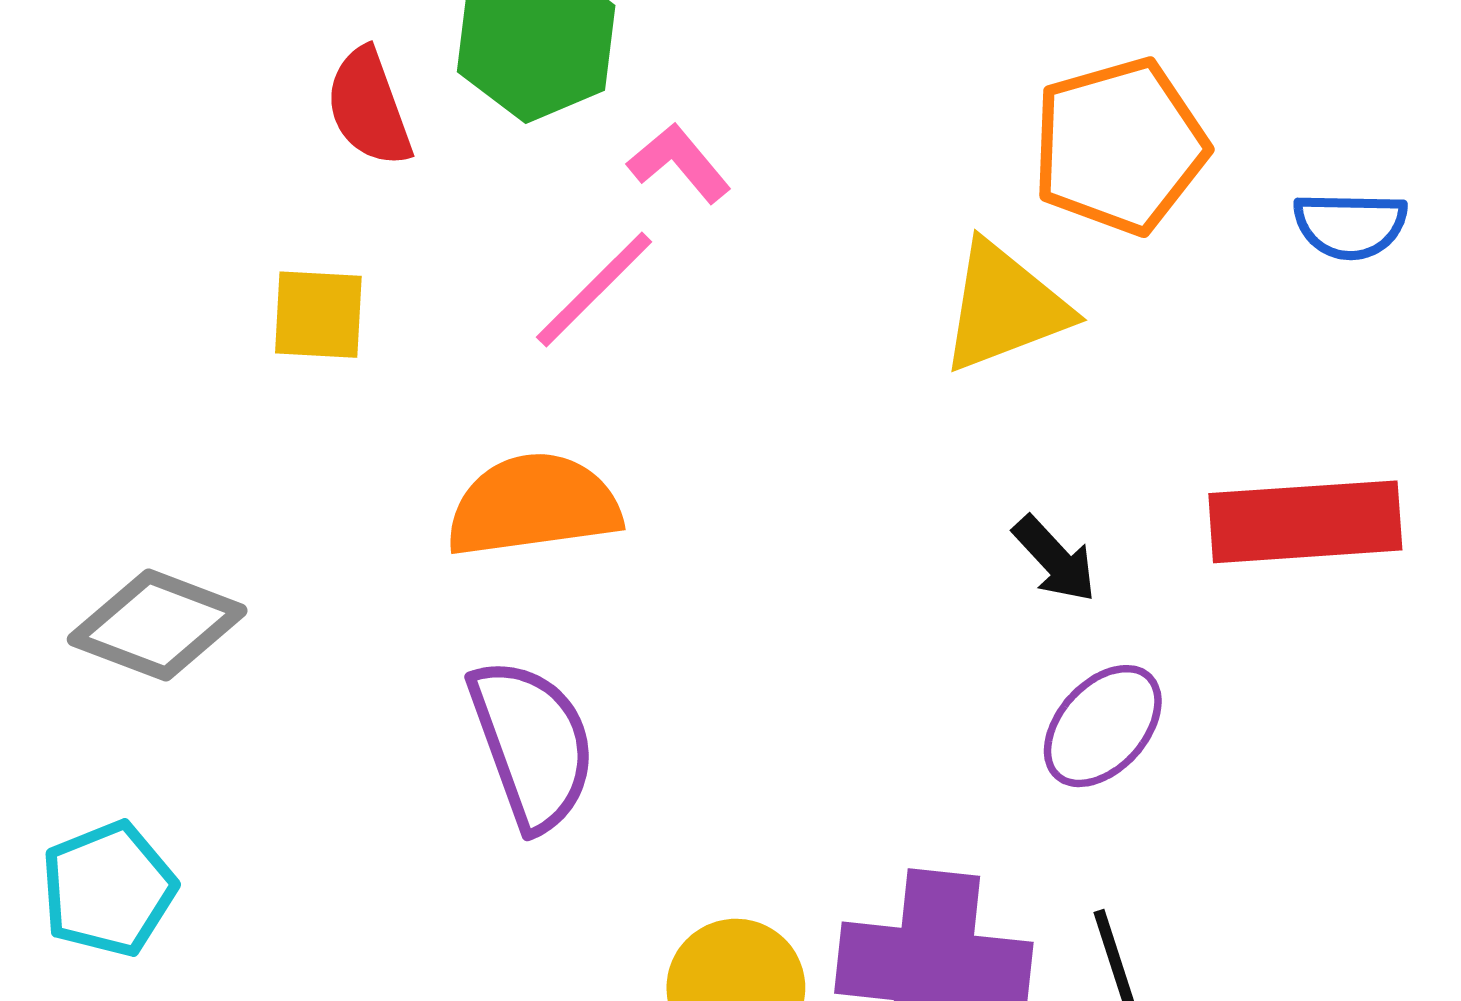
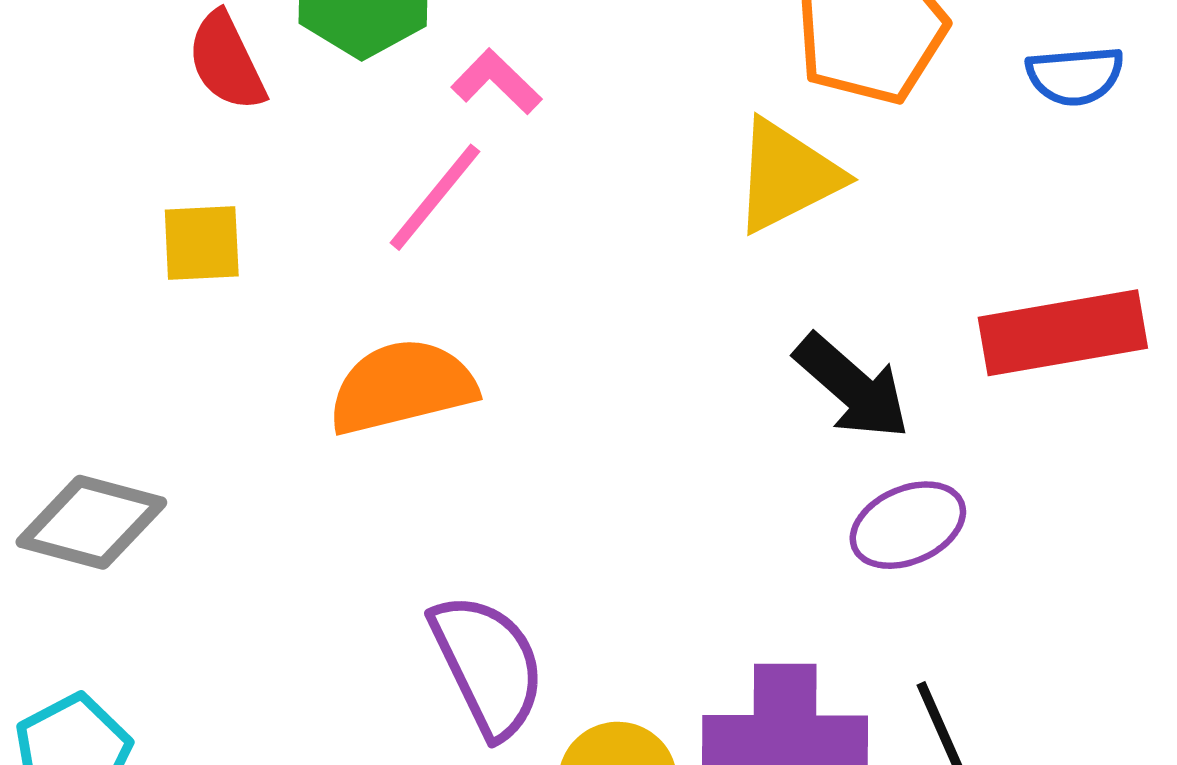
black arrow: (1055, 559) -> (852, 387), size x1.5
purple ellipse: (1103, 726) -> (908, 525), turned 30
purple semicircle: (532, 744) -> (488, 665), moved

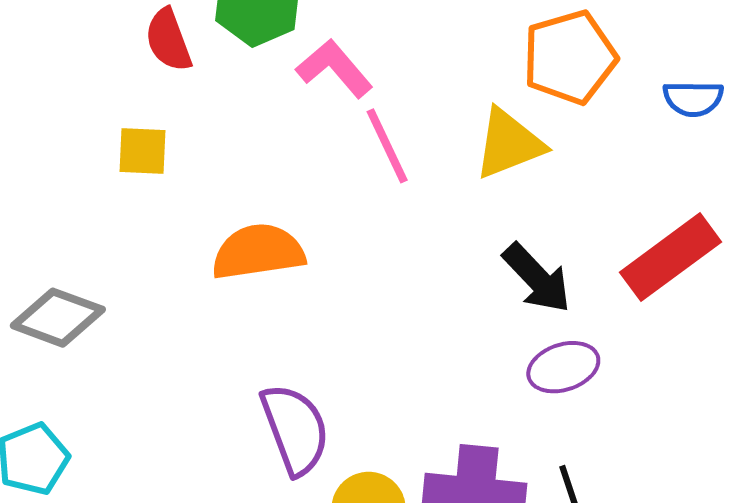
pink L-shape: (496, 82) -> (334, 68), size x1.4
pink line: (435, 197) -> (387, 146), moved, turned -70
red rectangle: (1063, 333) -> (671, 257), turned -32

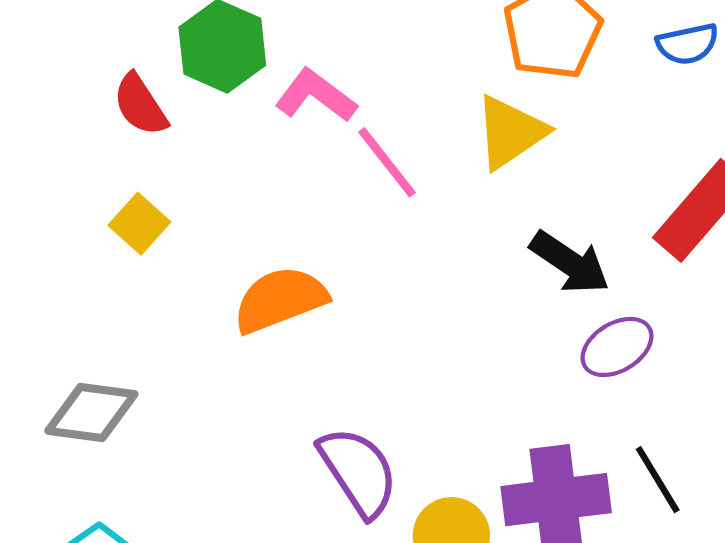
yellow square: (142, 151) -> (139, 224), turned -38

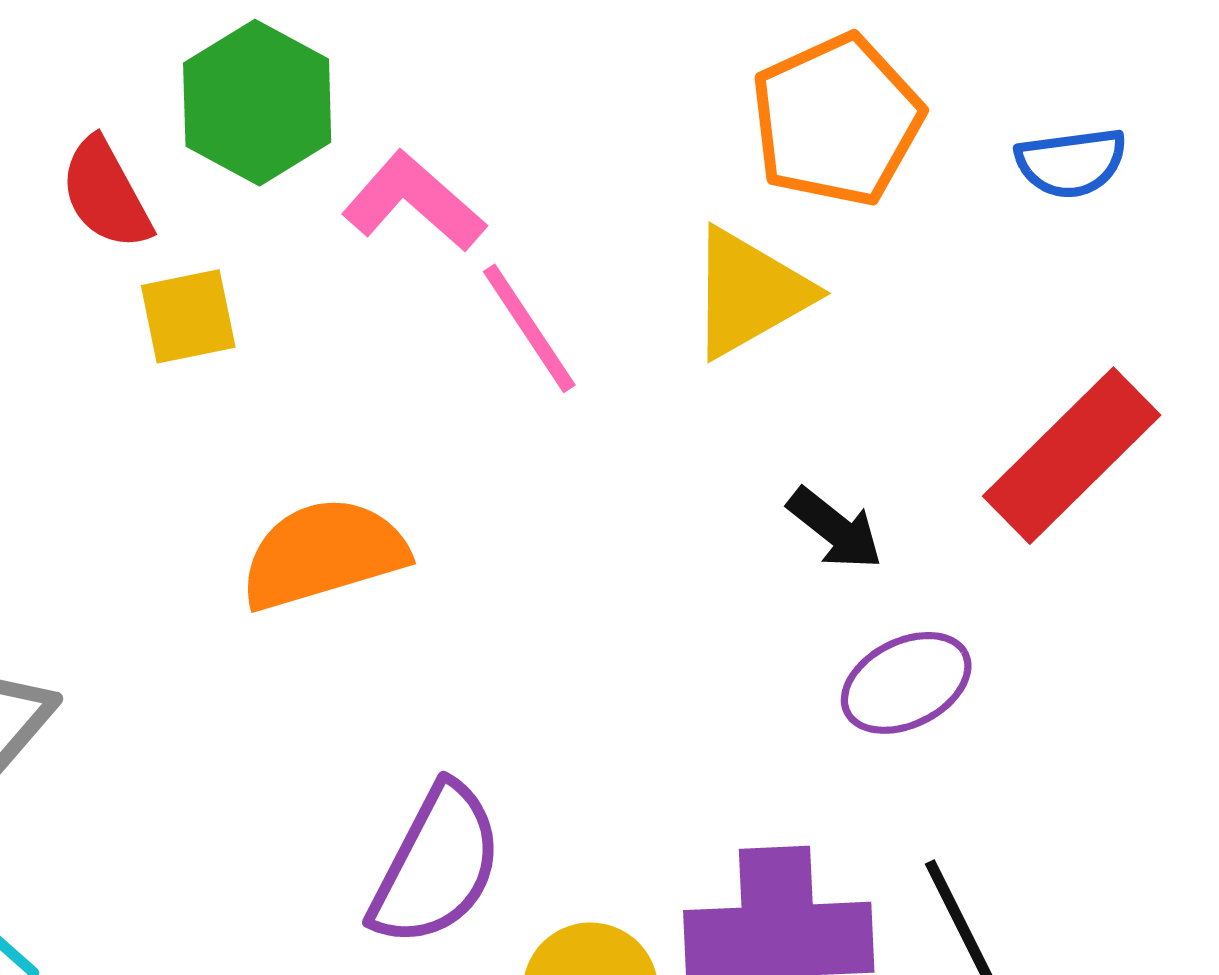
yellow square: (139, 224) -> (188, 316), moved, turned 32
black arrow: (570, 263) -> (835, 529), size x0.7
purple semicircle: (358, 472) -> (437, 865), turned 56

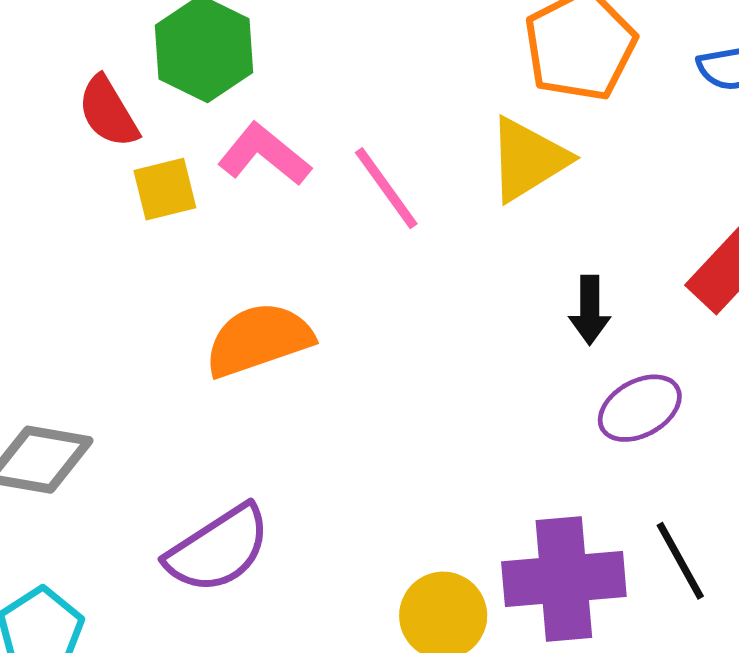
pink L-shape: (414, 202) -> (264, 154), moved
black arrow: (835, 529) -> (590, 310), turned 54
purple semicircle: (437, 865) -> (218, 549), moved, turned 32

